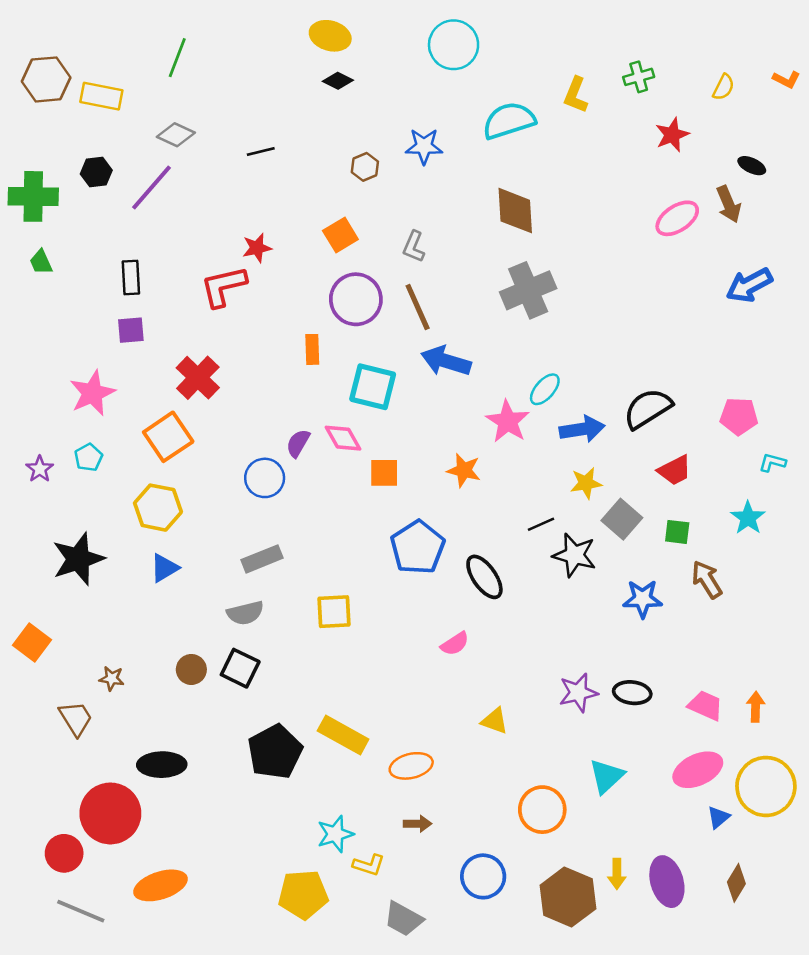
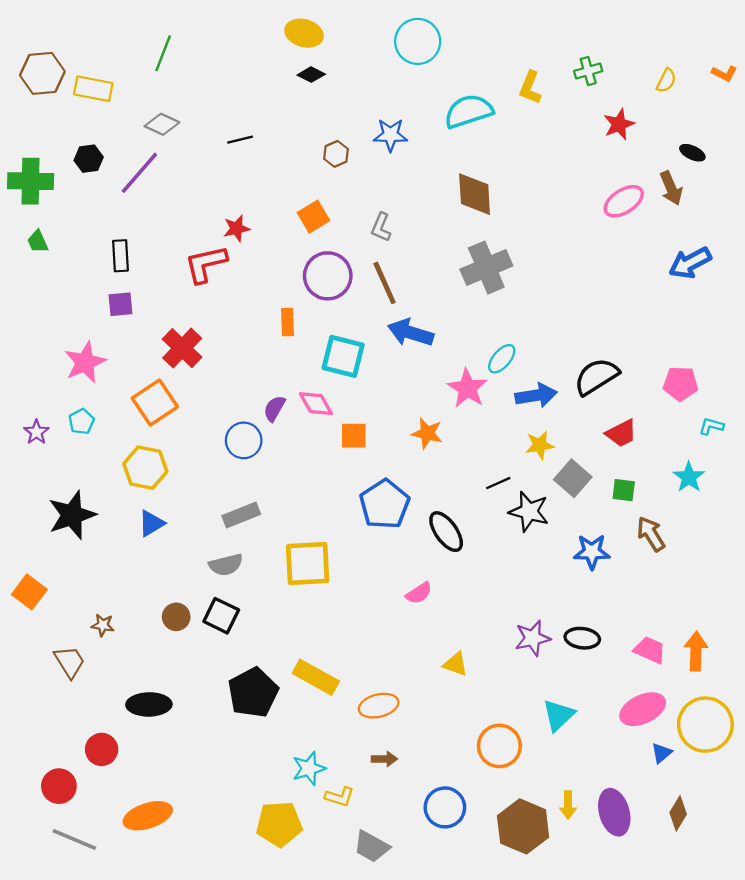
yellow square: (334, 612) -> (308, 564), size x1.4
orange arrow: (756, 707) -> (696, 651), size x1.4
red circle: (110, 813) -> (102, 749), size x0.6

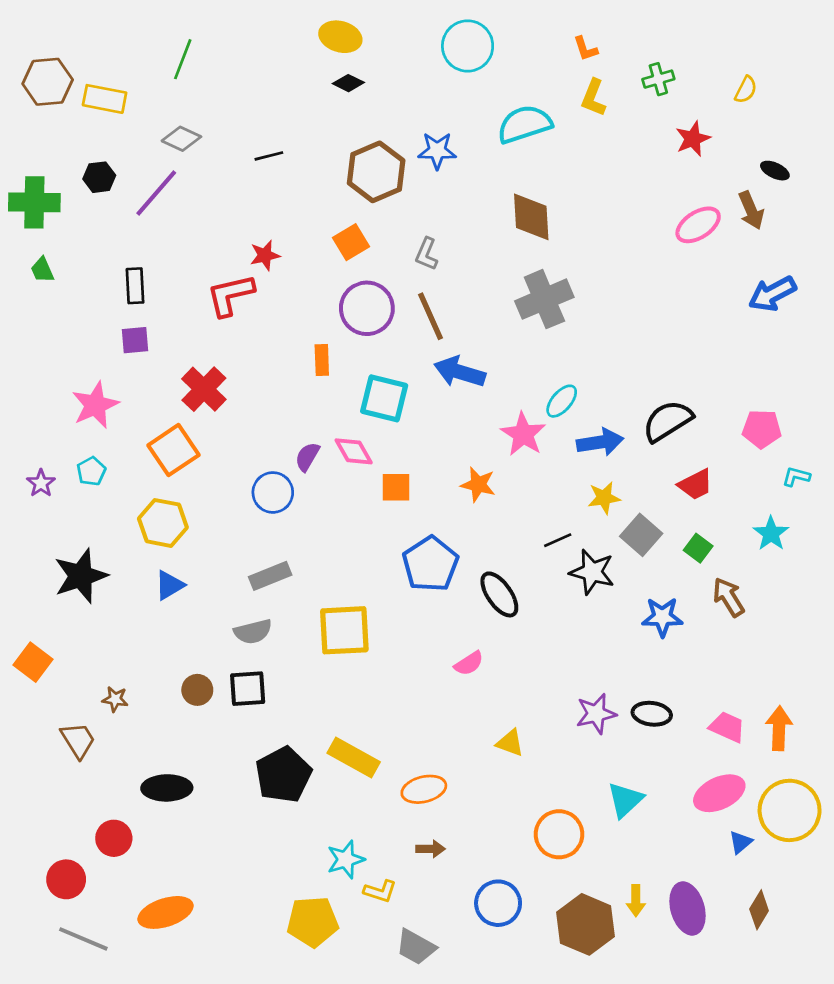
orange L-shape: (724, 73) -> (585, 49), moved, turned 45
brown hexagon: (336, 154) -> (376, 172), size x2.0
green square: (624, 490) -> (698, 548), turned 30
black square: (221, 616) -> (248, 689), turned -30

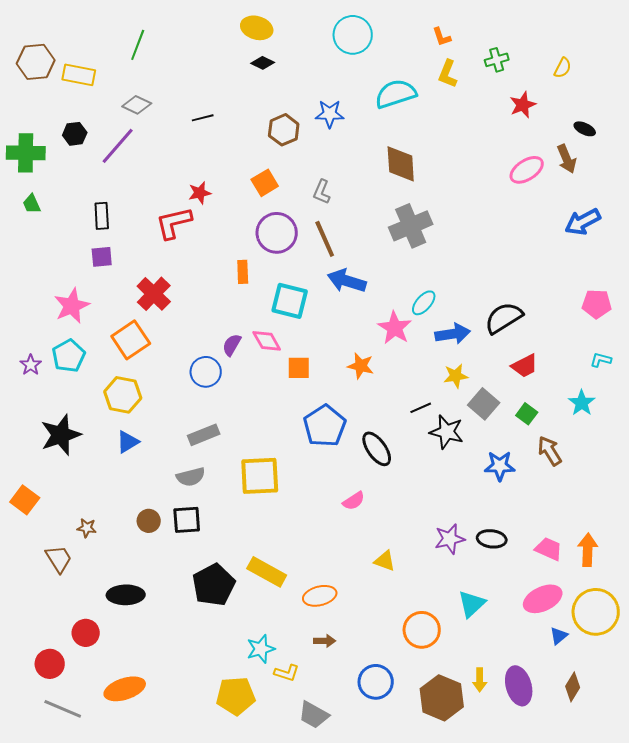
brown hexagon: (376, 172) -> (284, 130), size x0.7
pink pentagon: (762, 429) -> (597, 304), moved
cyan pentagon: (91, 471) -> (69, 356), size x1.5

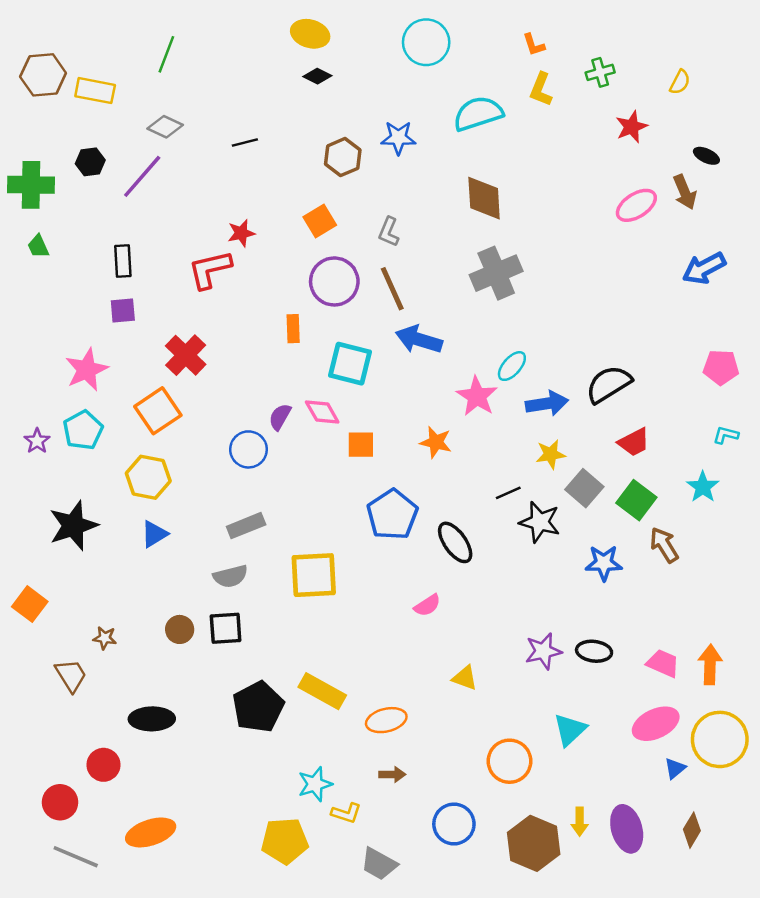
green square: (527, 414) -> (636, 500), size x1.5

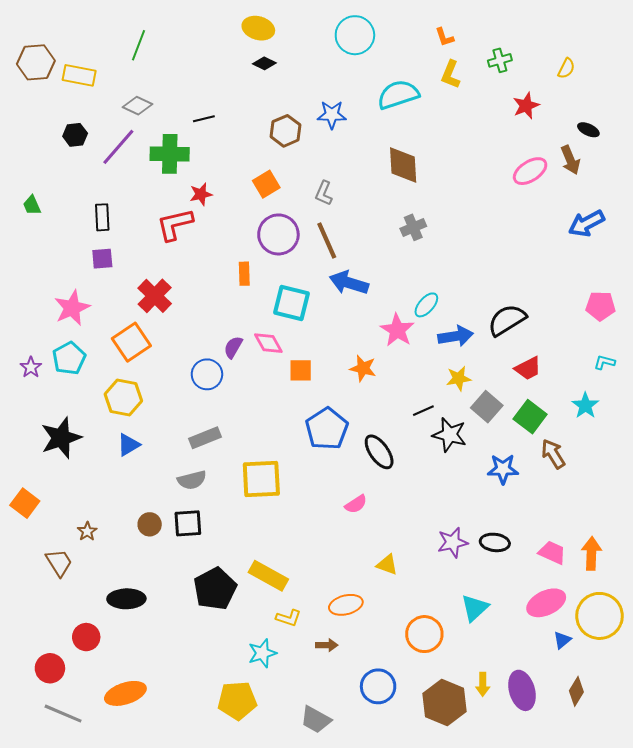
green cross: (31, 185) -> (170, 154), moved
gray cross: (496, 273) -> (413, 227), size x0.6
brown star: (105, 638) -> (87, 531), turned 30
orange ellipse: (386, 720) -> (346, 605), moved
yellow L-shape: (346, 813) -> (288, 618), moved

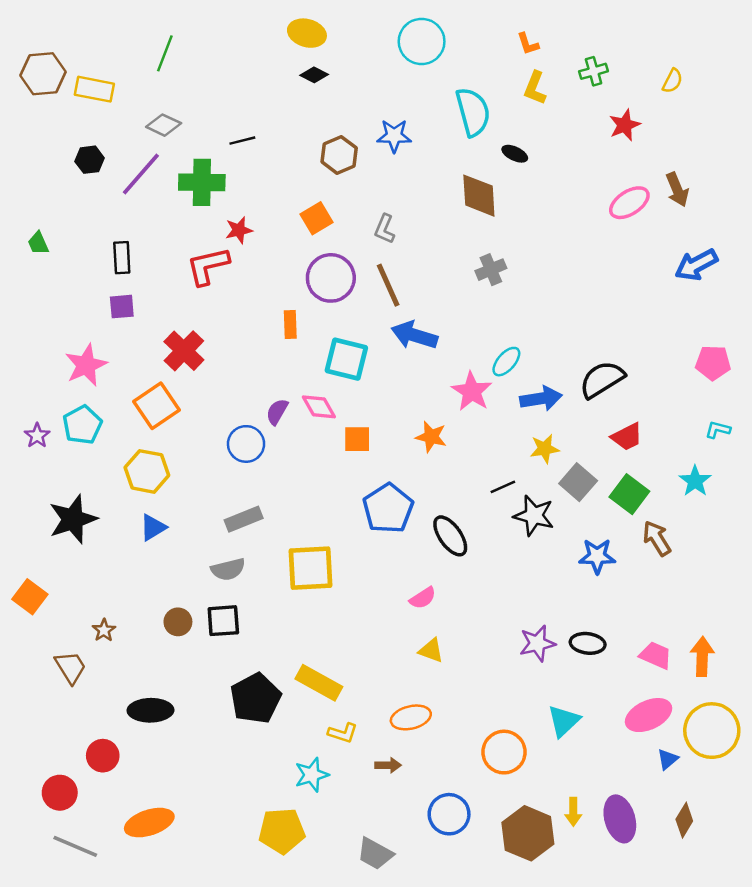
cyan semicircle: (398, 95) -> (473, 112), turned 93
black ellipse: (588, 130) -> (515, 154), moved
yellow triangle: (387, 565) -> (431, 651), moved

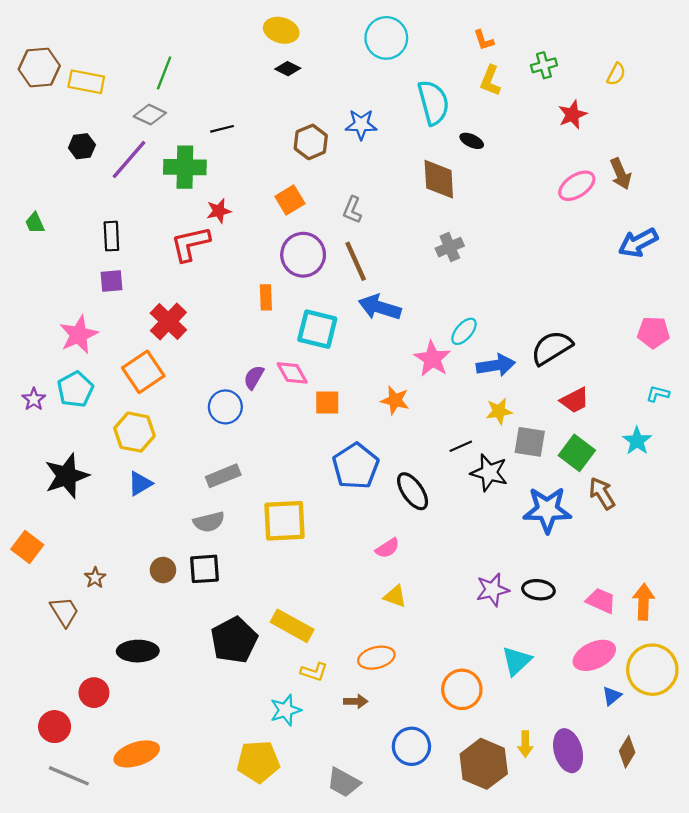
green line: (165, 53) -> (164, 73), moved
gray square: (578, 482) -> (530, 442), turned -32
blue star: (597, 556) -> (547, 510), size x1.4

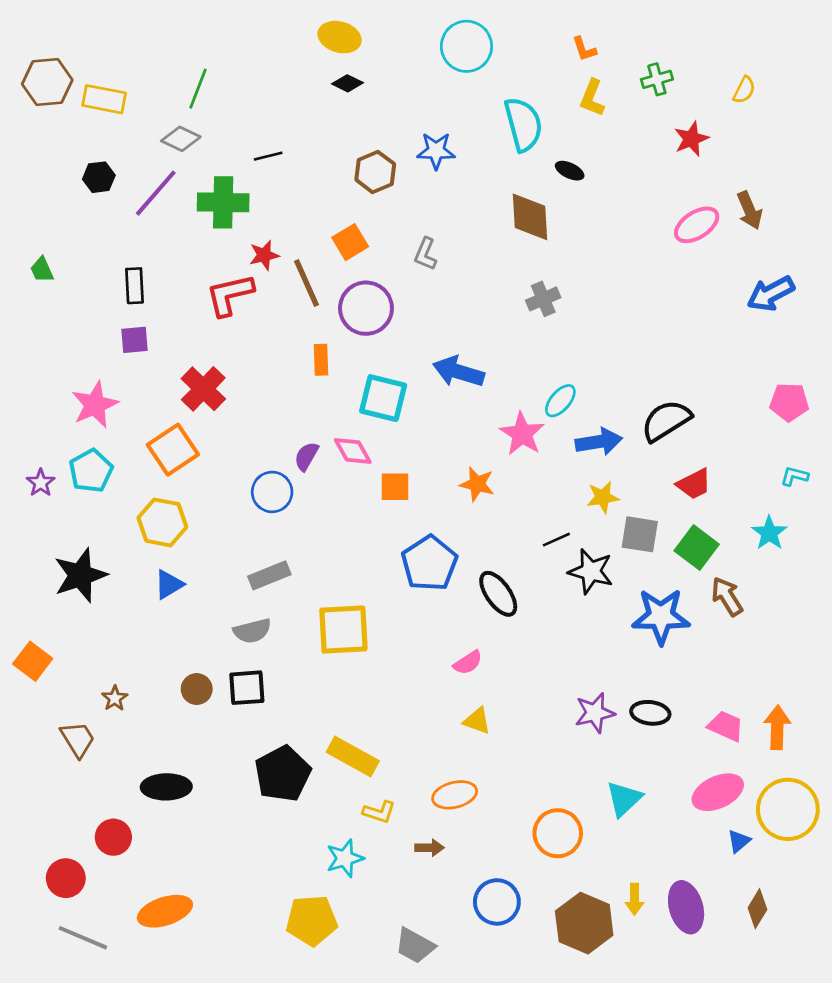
brown line: (356, 261) -> (306, 283), moved

